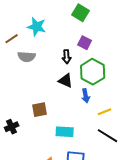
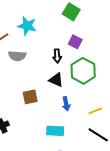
blue arrow: (86, 96) -> (66, 104), moved
brown square: (40, 110) -> (30, 97), moved

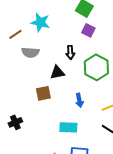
purple square: (75, 42) -> (88, 30), moved
black triangle: (56, 80) -> (57, 72), moved, turned -35

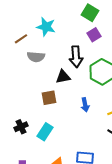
purple square: (88, 30) -> (94, 35), turned 32
black arrow: (70, 52) -> (76, 57), size x1.5
cyan rectangle: (68, 127) -> (45, 132), moved, turned -60

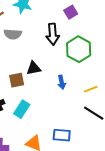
black triangle: (63, 77) -> (34, 68), moved
brown square: (49, 98) -> (17, 80), moved

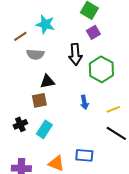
black triangle: (34, 68) -> (47, 81), moved

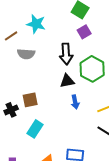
black triangle: (47, 81) -> (67, 81), moved
black cross: (20, 124) -> (11, 110), moved

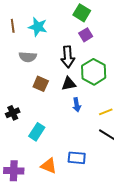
brown line: (11, 36) -> (13, 26), moved, turned -64
brown square: (30, 100) -> (41, 84), moved, turned 35

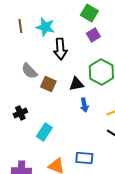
gray semicircle: (28, 57) -> (29, 71), moved, turned 42
black arrow: (68, 57) -> (60, 49), moved

